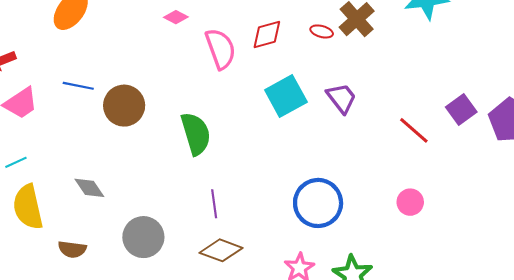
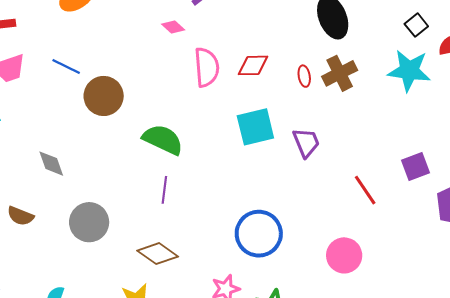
red ellipse: (322, 31) -> (304, 76), turned 50
purple square: (461, 110) -> (415, 167), moved
green semicircle: (196, 134) -> (163, 140), turned -63
pink circle: (410, 202) -> (344, 255), size x1.4
purple line: (214, 204) -> (164, 190), moved

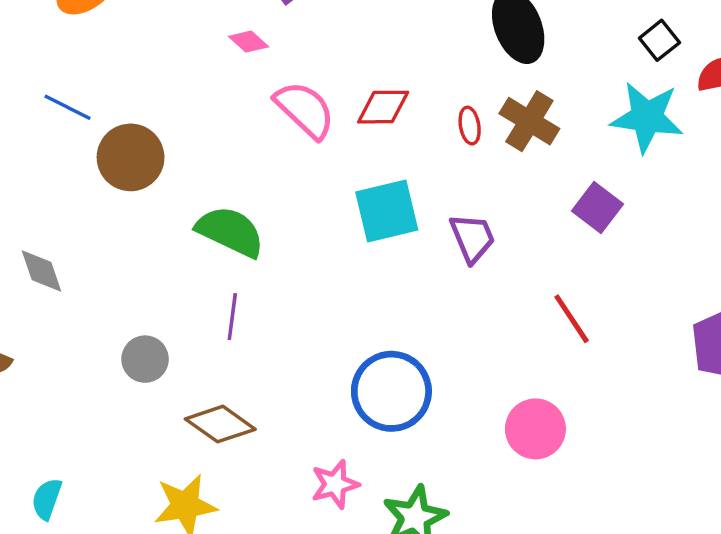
pink semicircle: (207, 67) -> (305, 110), turned -42
brown cross: (340, 73) -> (529, 121), turned -32
purple square: (415, 167) -> (597, 207), moved, turned -32
gray circle: (89, 222) -> (145, 359), moved, size x0.7

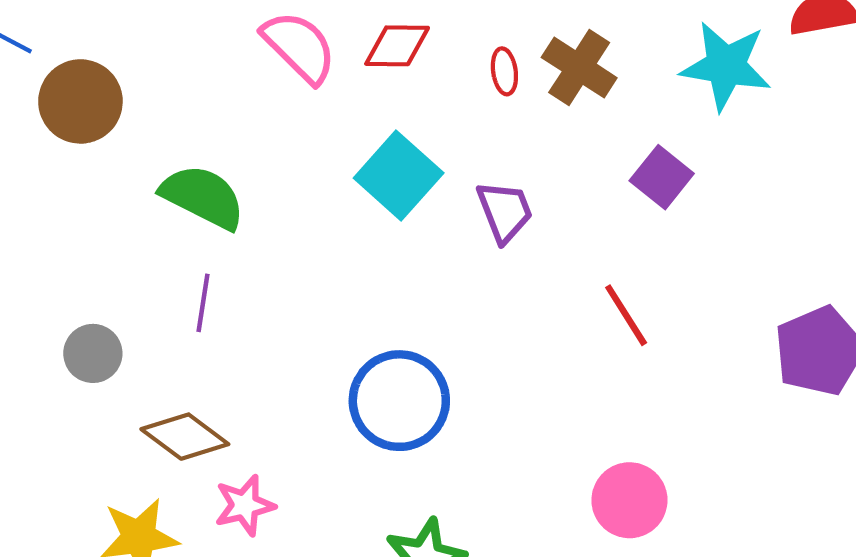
cyan square: (387, 211) -> (399, 175), turned -36
pink circle: (535, 429) -> (629, 500), moved
pink star: (335, 484) -> (245, 505), moved

